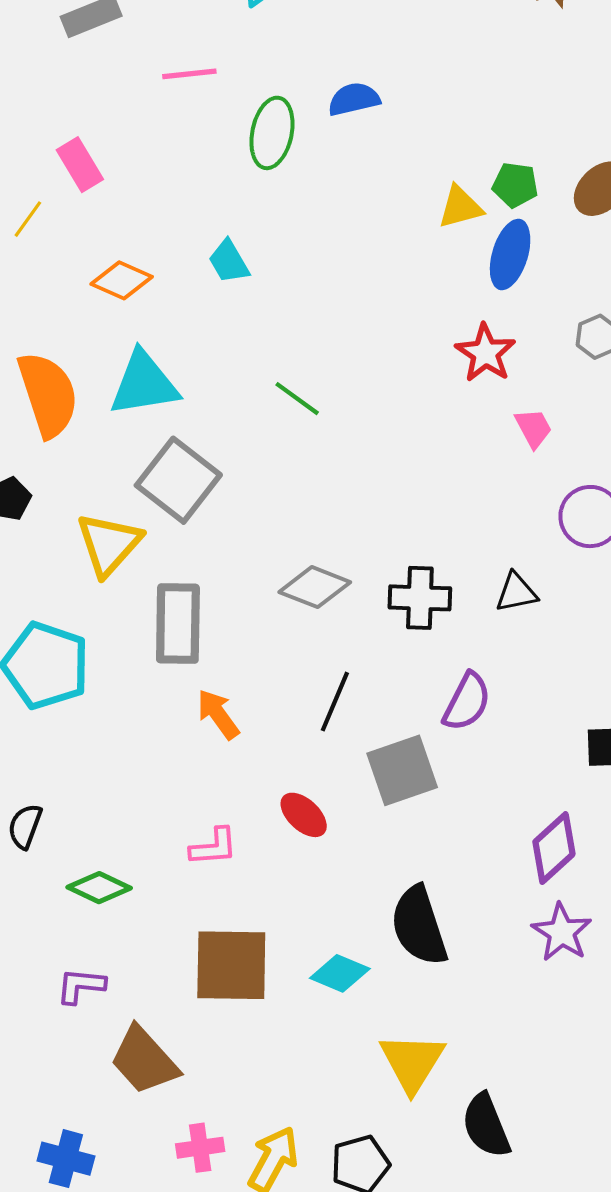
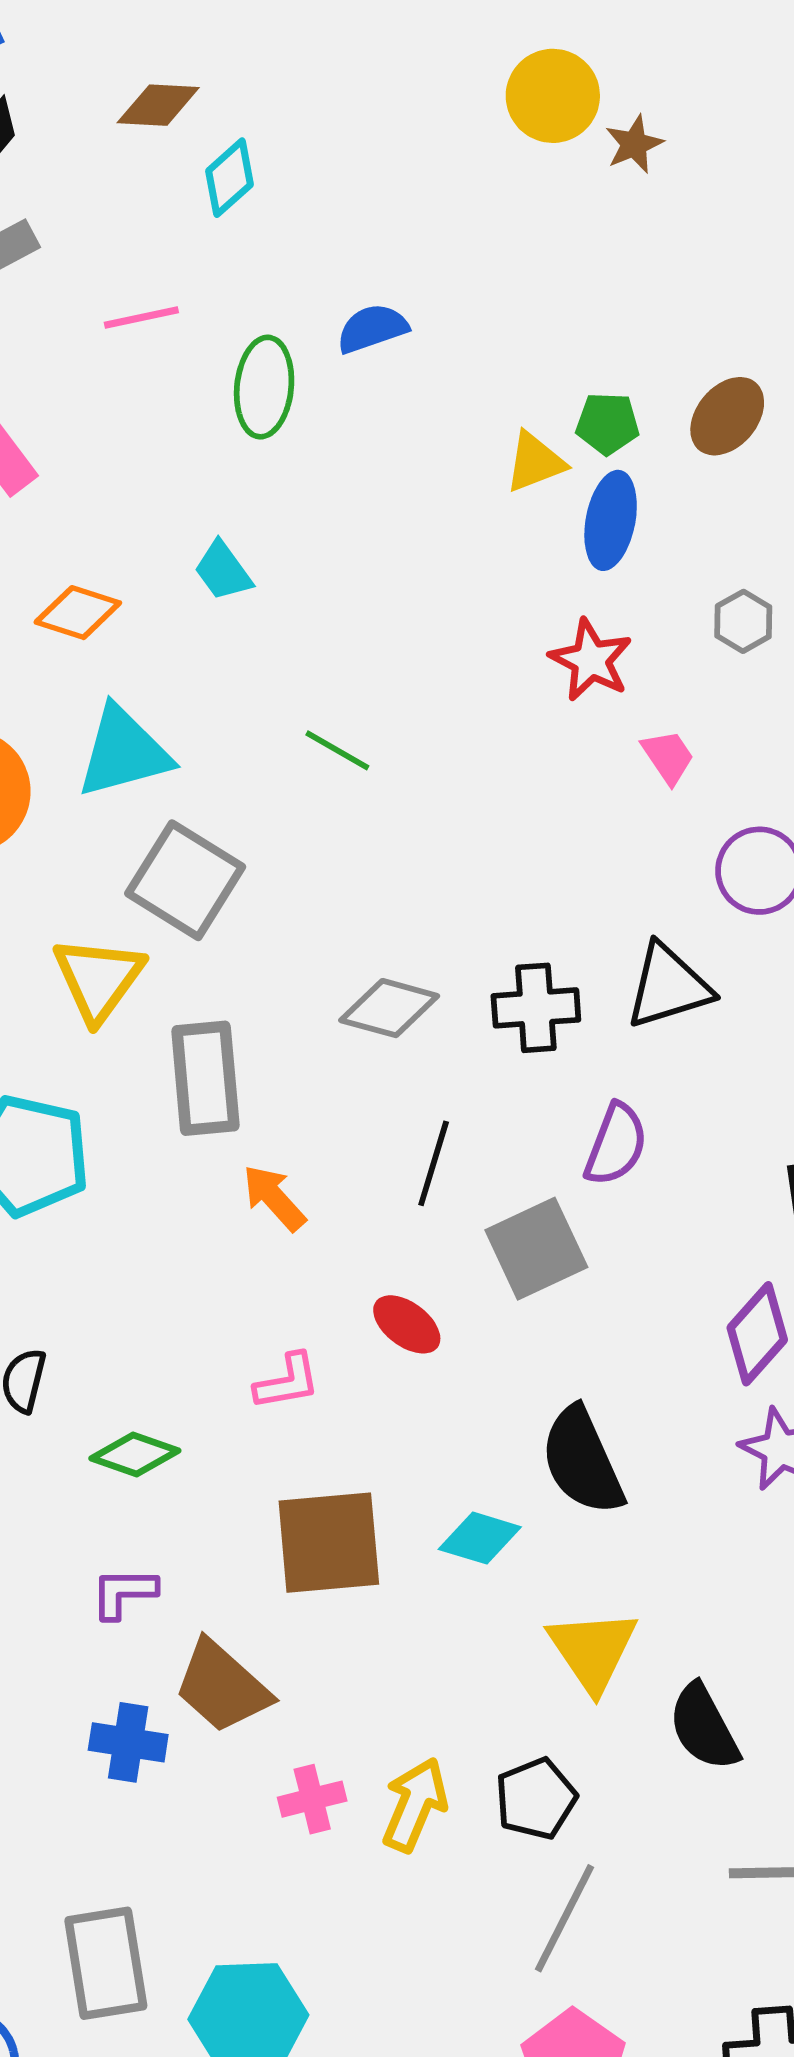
black triangle: (516, 592) -> (668, 986), size x1.5
blue cross: (66, 1159) -> (128, 1742), moved

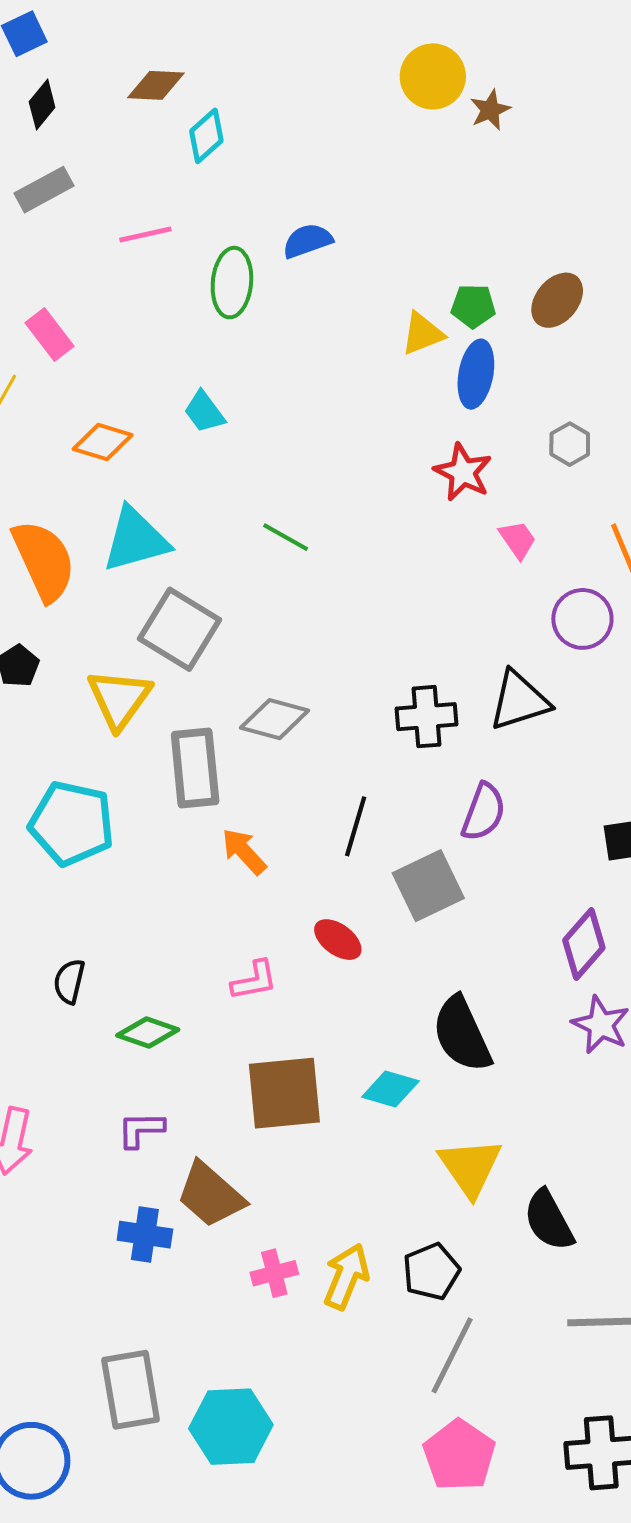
gray diamond: (389, 1008) -> (275, 719), moved

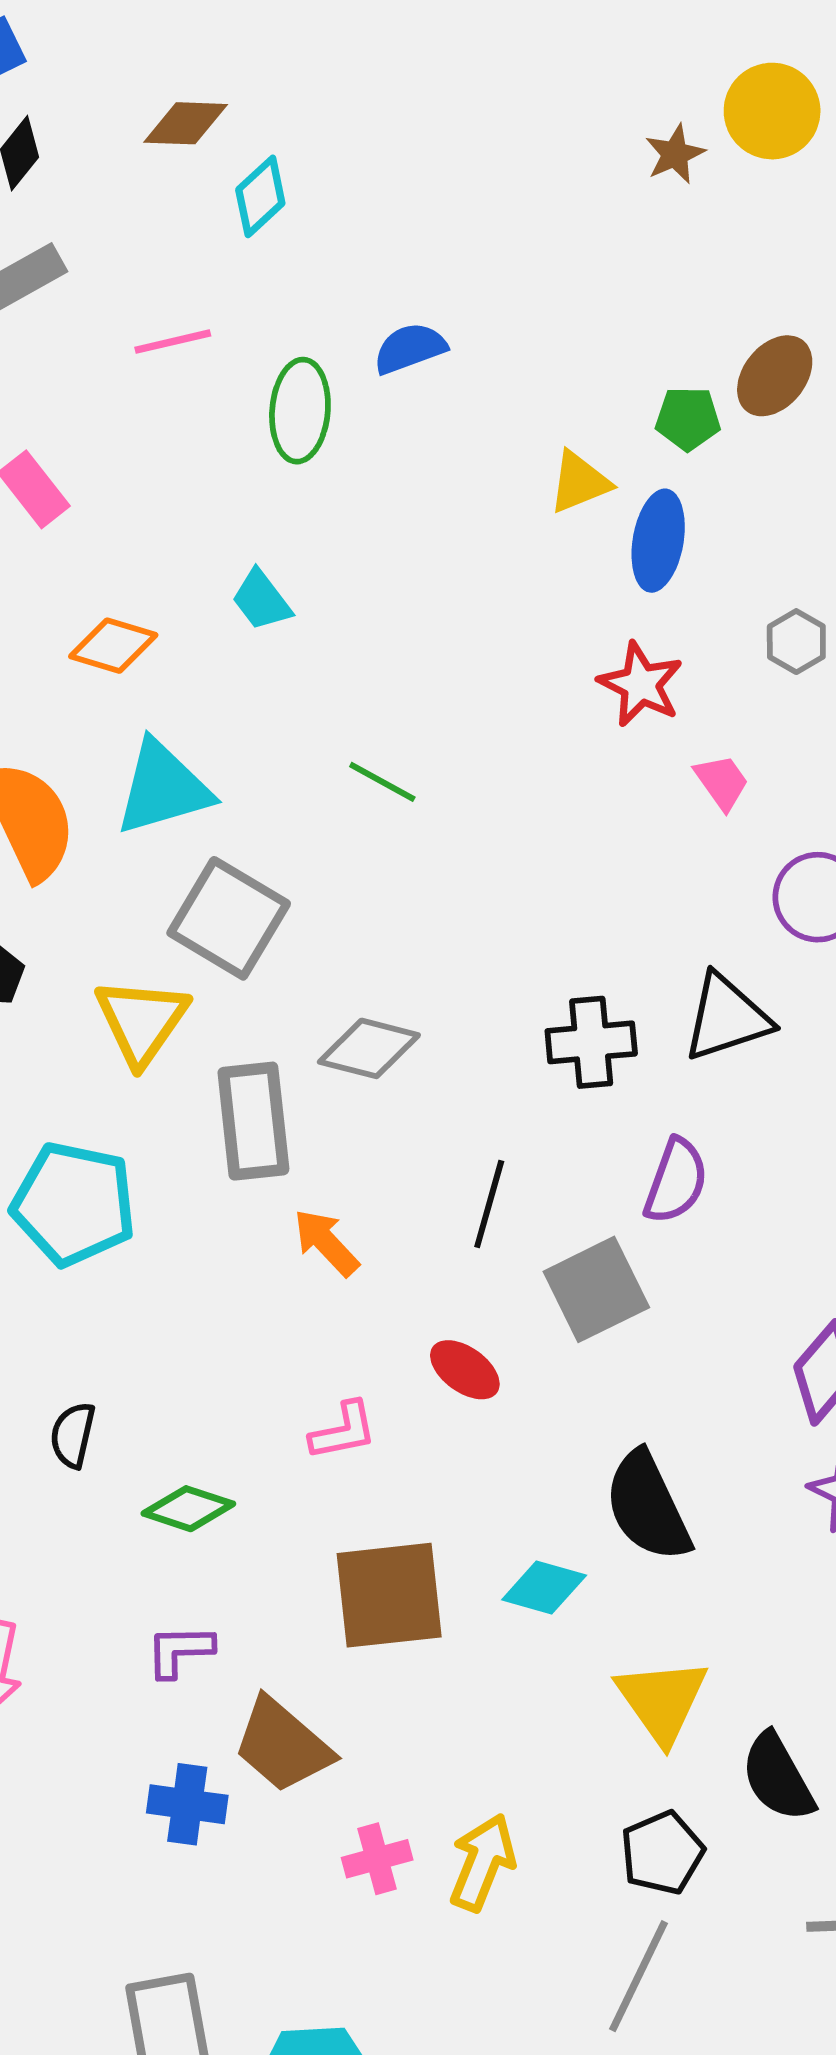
yellow circle: (433, 76) -> (772, 111), moved
brown ellipse: (557, 300) -> (775, 376), moved
green pentagon: (473, 306) -> (688, 419), moved
black pentagon: (431, 1272) -> (662, 1853), moved

